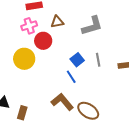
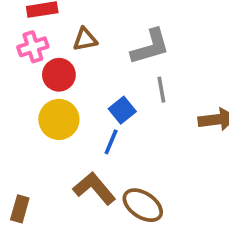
yellow circle: (24, 59) -> (59, 119), moved
gray line: (98, 60) -> (161, 90), moved
blue line: (71, 77) -> (111, 142), turned 56

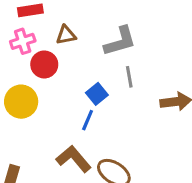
yellow circle: (59, 119) -> (21, 102), moved

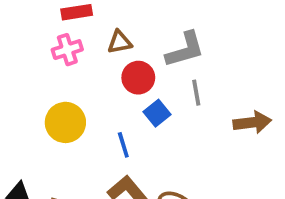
red circle: (44, 64) -> (138, 78), moved
blue line: (88, 120) -> (123, 145), moved, turned -40

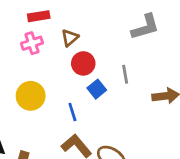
brown triangle: (120, 42) -> (70, 38), turned -30
gray L-shape: (185, 50) -> (145, 27), moved

